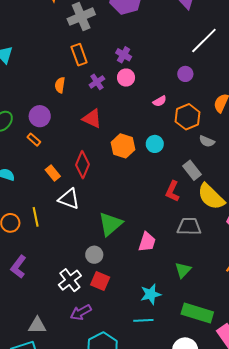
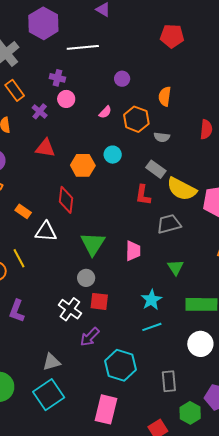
white line: (204, 40) -> (83, 47), moved, turned 56
red diamond: (83, 165) -> (66, 200), moved

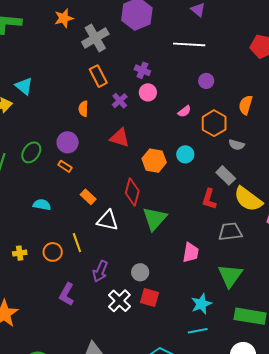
white line: (83, 47) -> (189, 44), moved
green triangle: (93, 244) -> (155, 219), moved
green triangle: (175, 267) -> (230, 276), size x1.5
purple arrow: (90, 337) -> (100, 271), moved, turned -30

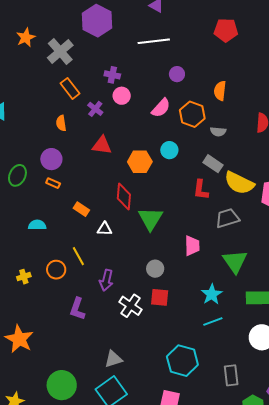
pink semicircle: (184, 111) -> (161, 108), size x1.5
white triangle: (108, 220) -> (105, 229), size x0.7
gray circle: (140, 272) -> (155, 269), moved

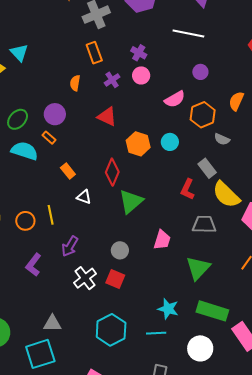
cyan semicircle: (37, 225) -> (25, 151), moved, size x1.5
cyan star: (212, 294) -> (168, 309), moved, turned 30
cyan line: (213, 322) -> (156, 333), moved
cyan hexagon: (182, 361) -> (111, 330), moved

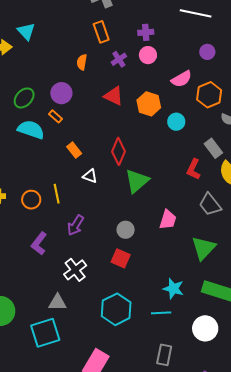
purple cross: (139, 53) -> (146, 32), turned -35
orange hexagon: (138, 144) -> (149, 104), moved
gray trapezoid: (204, 224) -> (210, 204), turned -130
white cross: (85, 278) -> (75, 270), moved

